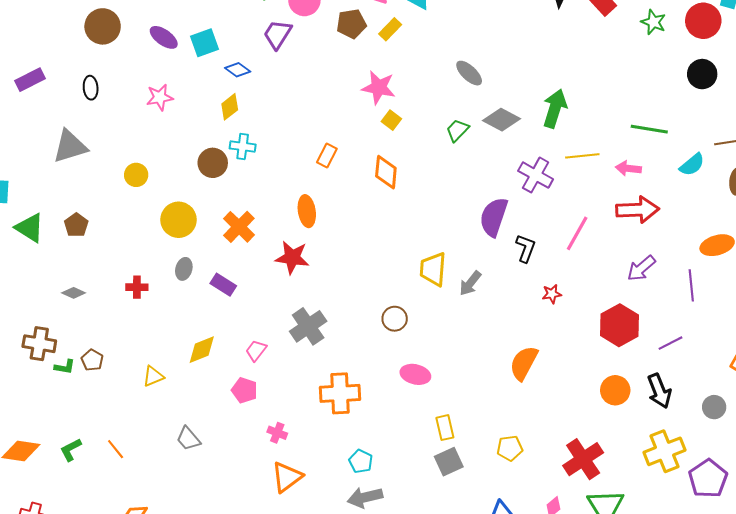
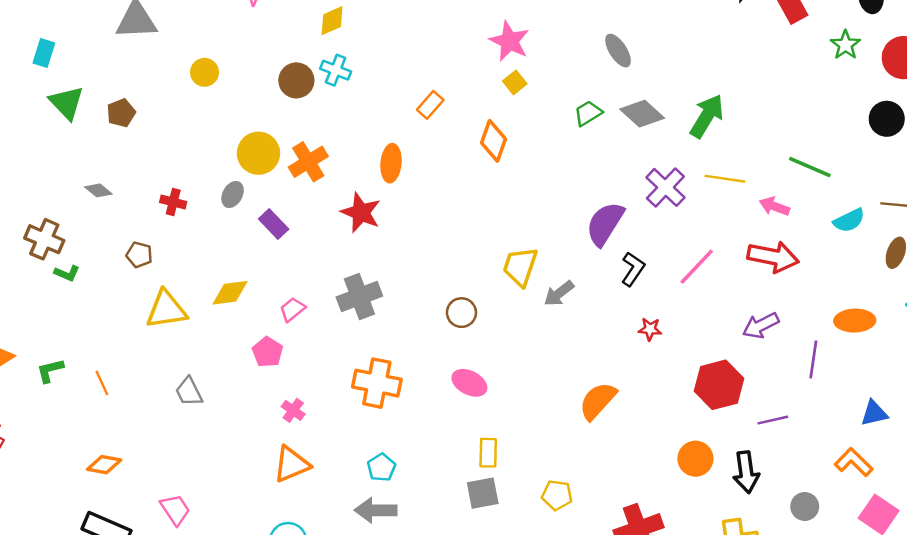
yellow circle: (179, 220) -> (258, 153), moved
brown pentagon: (92, 360) -> (139, 255), moved, turned -30
yellow triangle: (153, 376) -> (166, 310), size x1.6

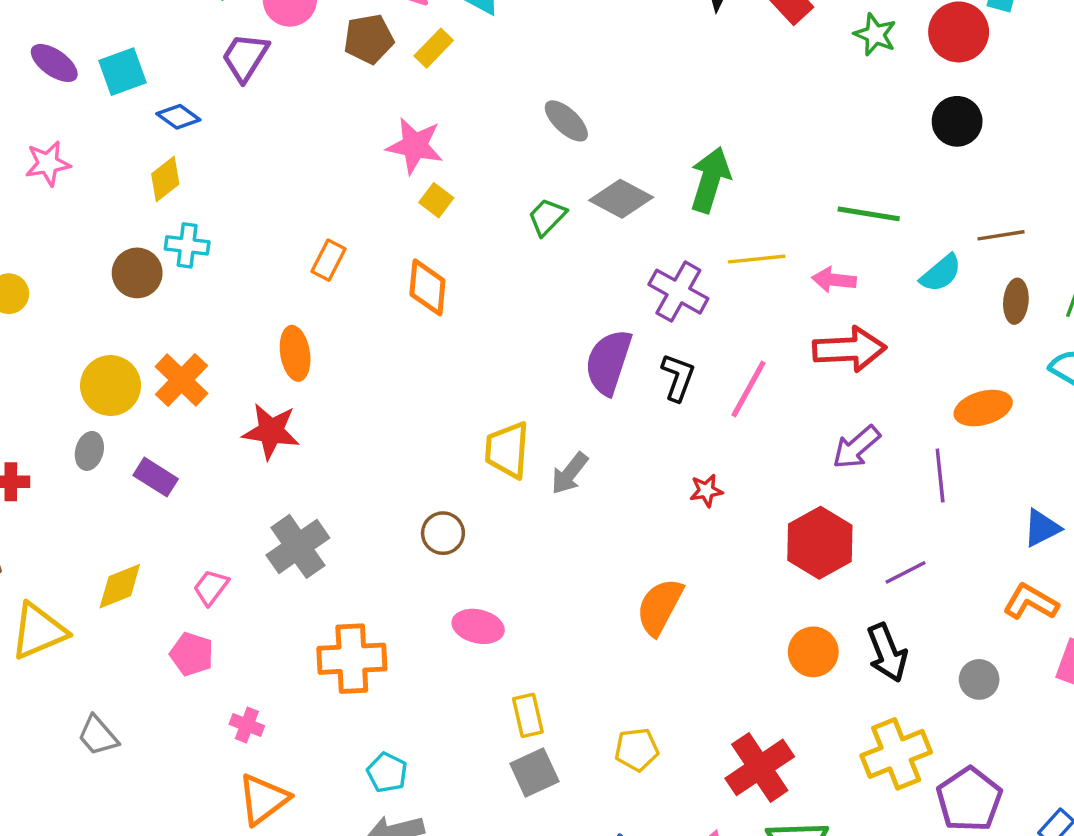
black L-shape: (633, 269) -> (678, 377), moved

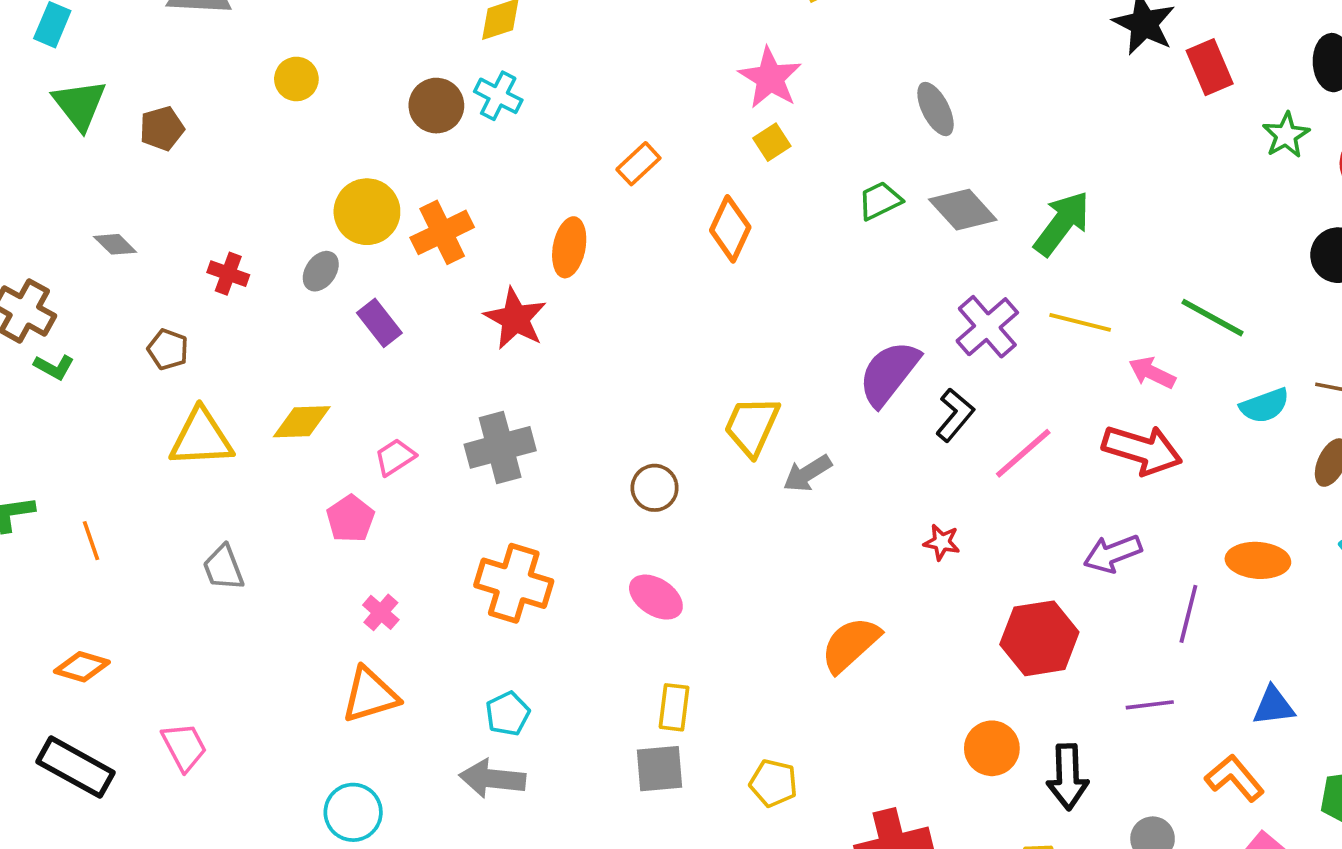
purple line: (906, 572) -> (1150, 705), moved

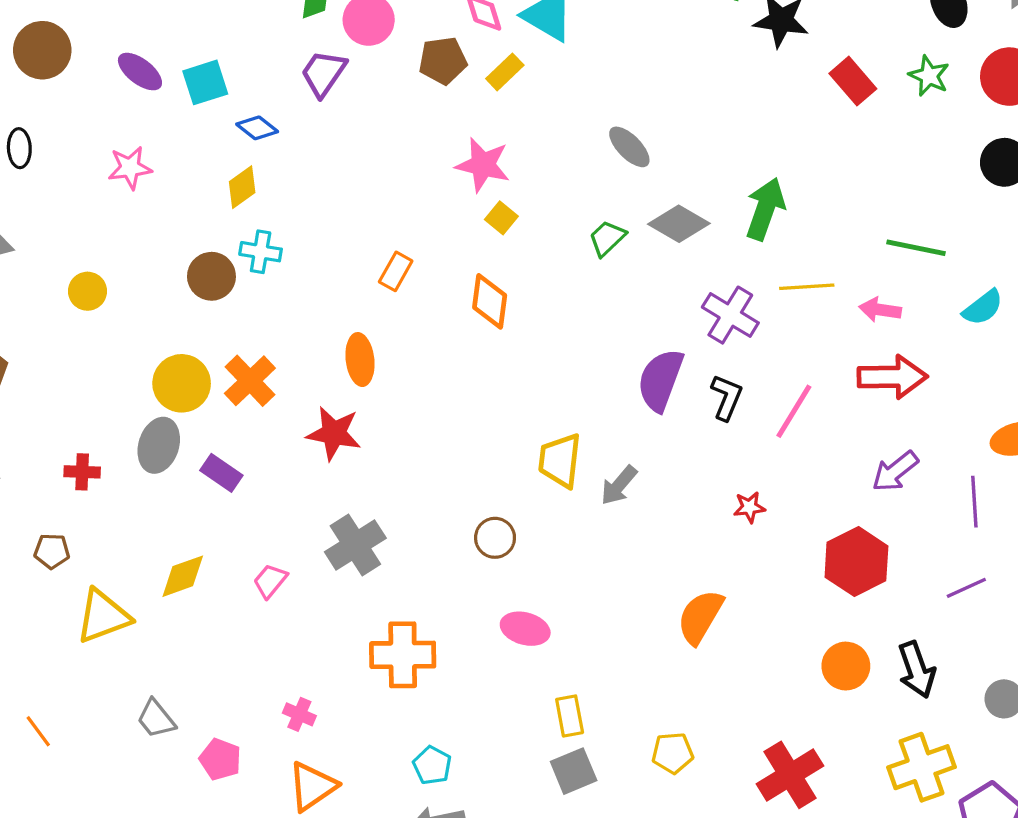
red rectangle: (1210, 67) -> (853, 81), moved
gray ellipse: (321, 271) -> (159, 445), size x1.5
pink pentagon: (350, 519) -> (220, 759), moved

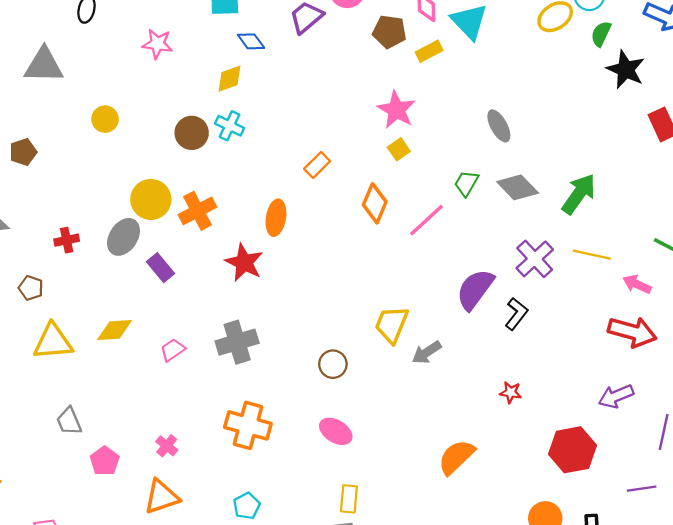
green trapezoid: (607, 238) -> (466, 183), turned -32
pink line: (794, 411) -> (426, 220), moved
red cross: (82, 472) -> (67, 240), turned -30

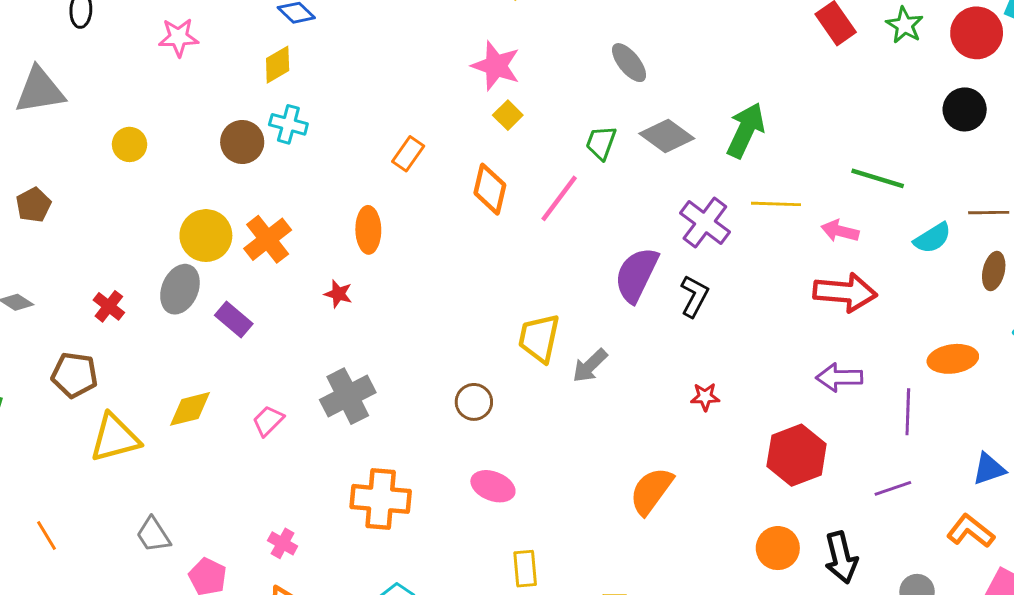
red cross: (67, 240) -> (109, 306), turned -30
red star: (244, 263) -> (338, 294), size x0.6
brown pentagon: (31, 288) -> (75, 375), size x1.4
purple arrow: (616, 396) -> (839, 377), turned 32

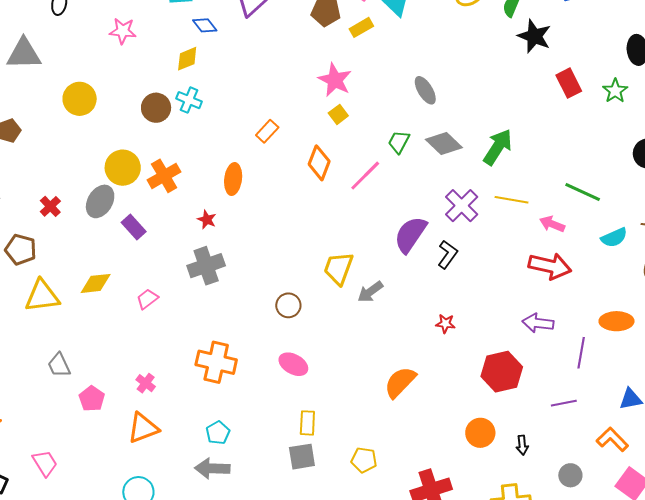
yellow circle: (130, 144) -> (80, 99), size x1.4
gray cross: (348, 396) -> (206, 266), moved
black arrow: (841, 558) -> (522, 445), size x0.6

